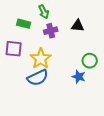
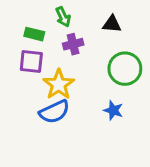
black triangle: (78, 26) -> (112, 24), moved
purple square: (14, 49) -> (31, 61), moved
green circle: (90, 61) -> (125, 69), moved, size x1.5

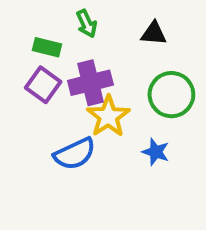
purple cross: (73, 44) -> (90, 83), moved, size x1.5
purple square: (31, 61) -> (43, 85), turned 30
yellow star: (59, 84) -> (108, 116), moved

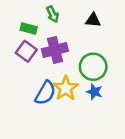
green circle: (171, 95) -> (93, 67), moved
yellow star: (108, 116) -> (66, 88), moved
blue semicircle: (75, 154) -> (45, 93), turned -35

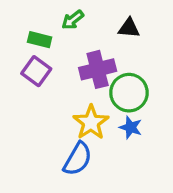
green arrow: (53, 14) -> (73, 20), turned 77
purple cross: (55, 50) -> (98, 69), moved
blue semicircle: (45, 93) -> (78, 159), moved

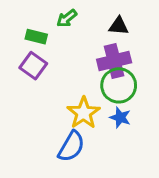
purple cross: (98, 69) -> (114, 61), moved

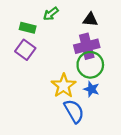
blue semicircle: (71, 146) -> (74, 111), moved, turned -60

